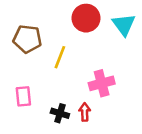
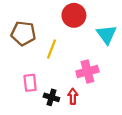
cyan triangle: (124, 25) -> (107, 34), moved
pink rectangle: (23, 96) -> (30, 83), moved

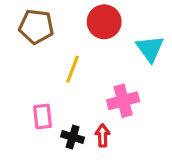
brown pentagon: (23, 33) -> (36, 27), moved

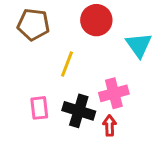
red arrow: (103, 135) -> (110, 126), moved
black cross: (73, 137) -> (79, 111), moved, size x1.5

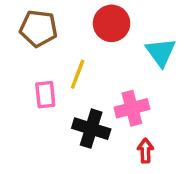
pink rectangle: (39, 108) -> (45, 95), moved
red arrow: (110, 126) -> (145, 151), moved

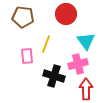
cyan triangle: (161, 52) -> (86, 41), moved
red arrow: (145, 151) -> (86, 89), size x1.5

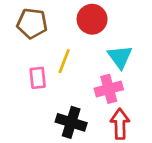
black cross: (54, 76) -> (71, 122), moved

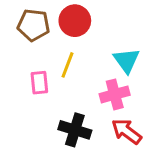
red circle: (92, 19) -> (75, 21), moved
red arrow: (120, 124) -> (127, 131), turned -52

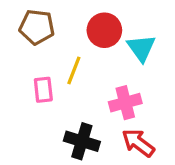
red circle: (75, 21) -> (104, 30), moved
cyan triangle: (127, 60) -> (141, 48), moved

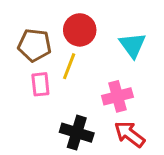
brown pentagon: (37, 27) -> (34, 45), moved
red circle: (104, 30) -> (80, 30), moved

